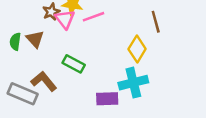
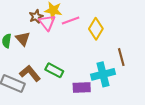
brown line: (156, 22) -> (121, 57), moved
yellow diamond: (137, 49) -> (96, 29), moved
green rectangle: (74, 64) -> (54, 70), moved

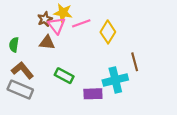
brown triangle: (23, 39) -> (47, 43), moved, turned -42
brown L-shape: (30, 73) -> (22, 70), moved

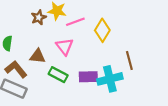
pink triangle: (57, 25) -> (65, 47), moved
brown triangle: (47, 43) -> (38, 56), moved
purple rectangle: (93, 94) -> (88, 77), moved

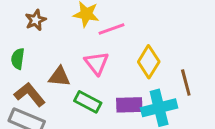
brown star: (39, 17) -> (36, 20), moved
yellow diamond: (102, 30) -> (149, 62), moved

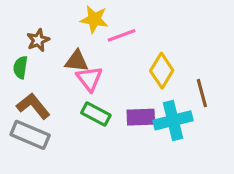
brown star: (36, 20) -> (38, 40), moved
pink triangle: (97, 63) -> (89, 79), moved
brown triangle: (59, 77) -> (77, 61), moved

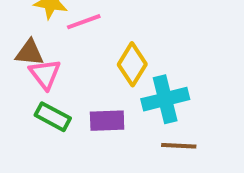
brown line: (202, 93) -> (179, 146), moved, turned -72
cyan cross: (173, 120) -> (165, 99), moved

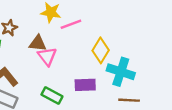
cyan cross: (165, 99) -> (121, 72), turned 32
green rectangle: (53, 117) -> (52, 95), moved

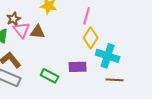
pink line: (71, 24) -> (87, 16), moved, turned -54
pink triangle: (47, 56) -> (22, 30), moved

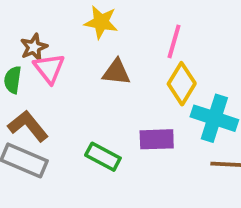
brown triangle: (38, 32) -> (116, 72), moved

